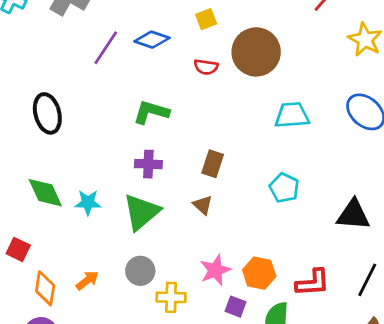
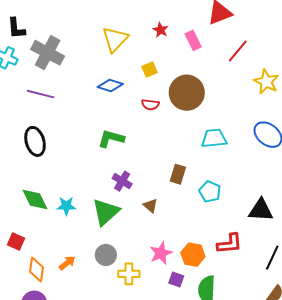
purple line: (106, 48) -> (41, 94), moved, turned 72
purple cross: (148, 164) -> (122, 181), moved, turned 30
brown rectangle: (213, 164) -> (178, 174), moved
red L-shape: (313, 283) -> (229, 244), moved

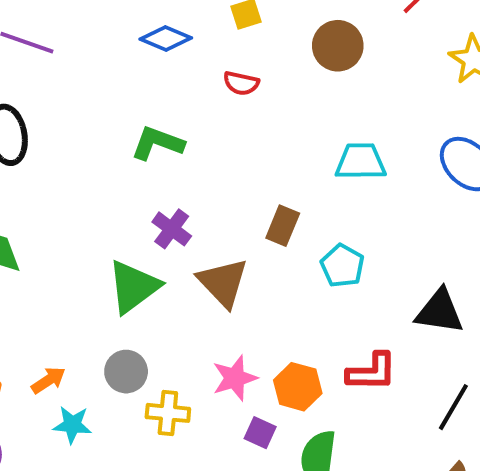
brown circle: (187, 93) -> (338, 46), moved, size x0.7
cyan star: (66, 206) -> (72, 425), moved
brown triangle: (150, 206) -> (223, 283), size x1.8

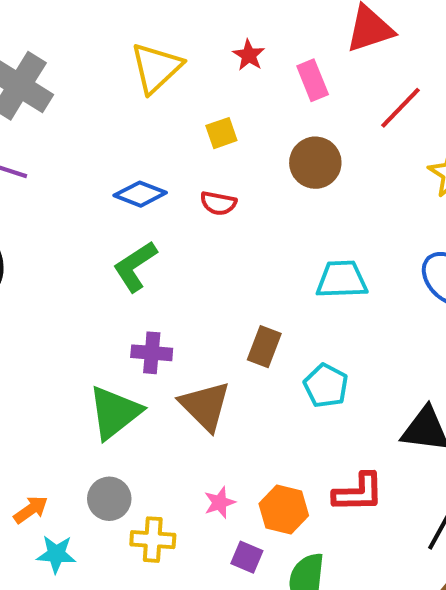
blue diamond: (166, 39) -> (140, 194), moved
green L-shape: (157, 143) -> (135, 266), turned -52
purple cross: (172, 229) -> (152, 353), turned -30
pink star: (235, 378) -> (220, 502), size x0.7

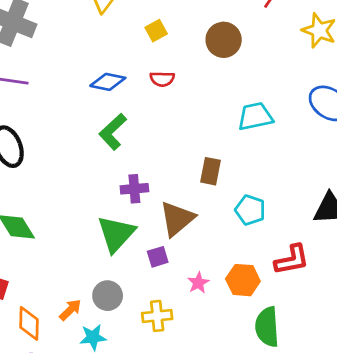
cyan pentagon: (326, 386) -> (250, 210), moved
brown triangle: (205, 406) -> (177, 219), turned 45
gray circle: (109, 499) -> (108, 296), moved
purple square: (247, 557) -> (158, 257), moved, turned -30

